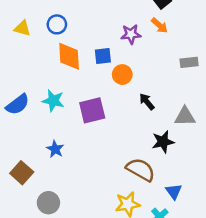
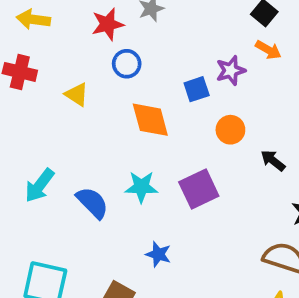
blue circle: (57, 24) -> (127, 64), moved
yellow triangle: (22, 28) -> (77, 94), turned 30
blue square: (103, 56) -> (197, 89), moved
blue semicircle: (18, 104) -> (92, 203), turned -85

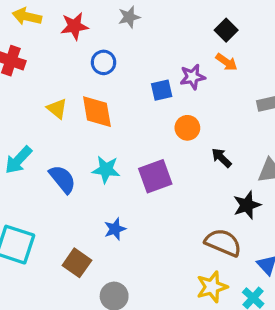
red star: (108, 24) -> (74, 26), moved
yellow triangle: (77, 94) -> (57, 109), moved
orange diamond: (150, 120) -> (97, 112), moved
blue star: (158, 254) -> (115, 229), turned 30

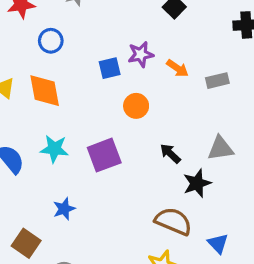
orange arrow: (227, 62) -> (177, 68), moved
black arrow: (221, 158) -> (170, 154), moved

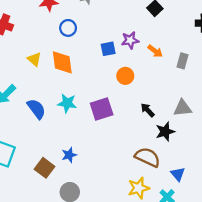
gray rectangle: (217, 81) -> (183, 61), turned -64
blue star: (64, 209) -> (69, 155), moved

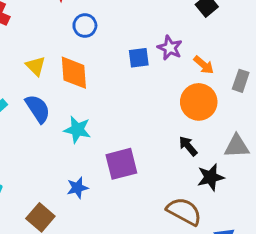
purple star: (130, 40) -> (170, 48), turned 30
orange circle: (125, 76) -> (199, 102), moved, size x1.5
blue semicircle: (36, 109) -> (38, 109), moved
purple square: (102, 109) -> (121, 164), moved
blue star: (69, 155) -> (77, 188), moved

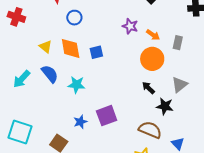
blue square: (139, 58) -> (96, 52), moved
gray triangle: (237, 146) -> (179, 85), turned -30
purple square: (121, 164) -> (107, 116), moved
black star: (211, 177) -> (165, 106), turned 30

